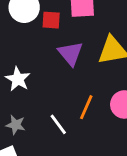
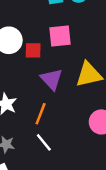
orange line: (86, 107) -> (41, 114), moved

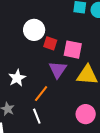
pink square: (60, 36) -> (73, 50), moved

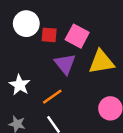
pink square: (73, 50) -> (77, 36), turned 30
orange line: (41, 94) -> (52, 97), turned 30

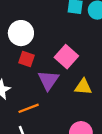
red square: (49, 35) -> (27, 59), moved
yellow triangle: (101, 62) -> (83, 87), size x0.7

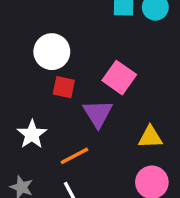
yellow triangle: (83, 87) -> (150, 137), moved

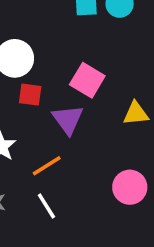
yellow triangle: (150, 137) -> (136, 113), moved

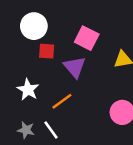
white line: (46, 206) -> (51, 130), moved

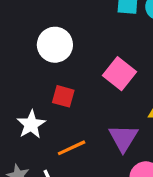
red square: (47, 51) -> (63, 96), moved
purple triangle: (75, 67) -> (123, 138), moved

